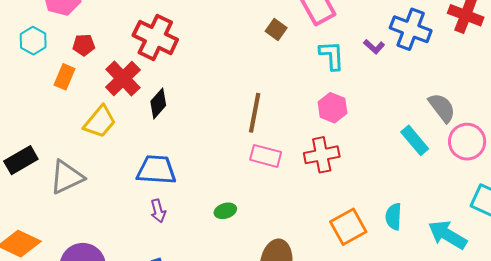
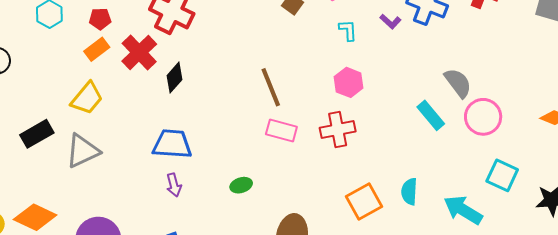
cyan L-shape: (332, 56) -> (348, 30), size x0.7
orange rectangle: (65, 77) -> (97, 49), moved, turned 30
brown line: (255, 113) -> (271, 87), turned -33
yellow trapezoid: (100, 122) -> (87, 98), moved

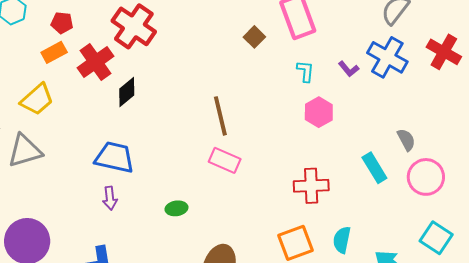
pink hexagon: (349, 82) -> (319, 112), moved
gray semicircle: (458, 83) -> (406, 140), size x0.7
red cross: (338, 130) -> (311, 186), moved

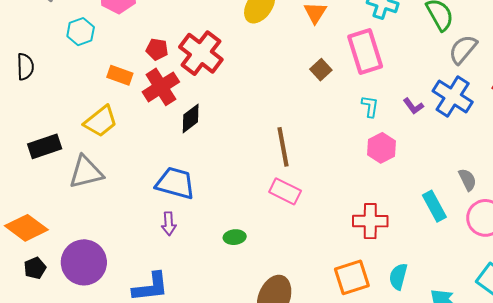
red pentagon: (62, 23) -> (157, 49), moved
orange rectangle: (54, 52) -> (120, 75), turned 45

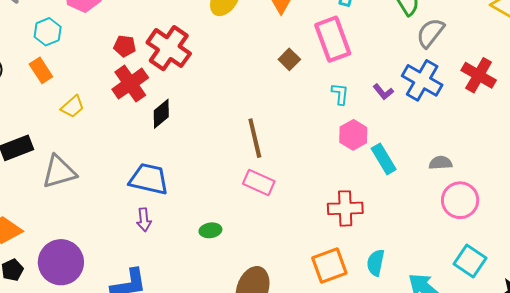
orange rectangle: (120, 75) -> (41, 70), moved, turned 40
yellow trapezoid: (101, 121) -> (73, 107), moved, size x0.7
gray semicircle: (467, 180) -> (441, 163), turned -65
cyan rectangle: (434, 206) -> (384, 159), moved

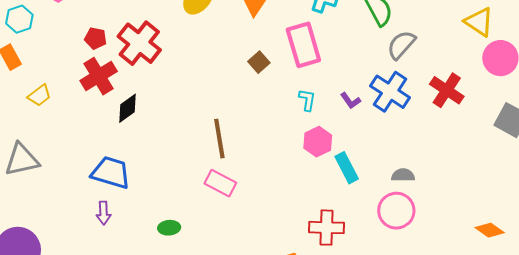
pink circle: (460, 200) -> (396, 211), moved
red cross: (345, 208) -> (326, 228), moved

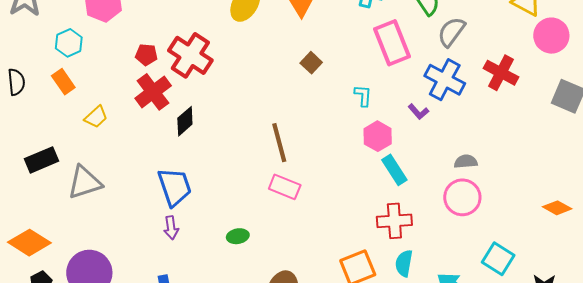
pink rectangle: (303, 45) -> (392, 43), moved
purple L-shape: (350, 101) -> (418, 112), moved
cyan rectangle: (347, 168) -> (394, 170), moved
blue trapezoid: (111, 173) -> (175, 187), turned 60

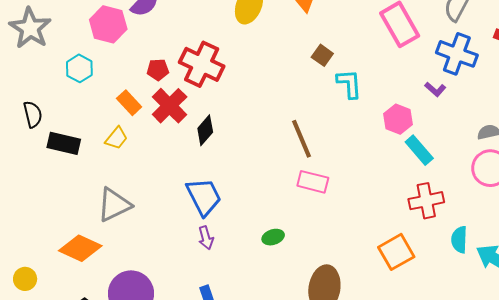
orange rectangle: (63, 82) -> (129, 103), moved
cyan L-shape: (363, 96) -> (349, 84), moved, size x1.4
black rectangle: (41, 160) -> (64, 143), moved, turned 44
orange diamond: (29, 243) -> (80, 248), moved
cyan semicircle: (404, 263) -> (459, 240), moved

